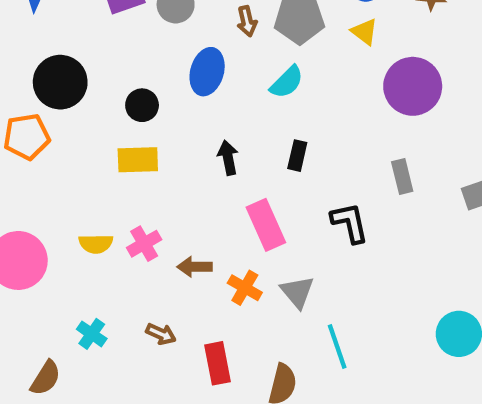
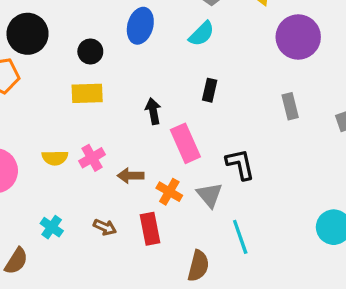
black arrow: (228, 158) -> (153, 111), moved
black L-shape: (350, 223) -> (240, 164), moved
red rectangle: (218, 363) -> (150, 229), moved

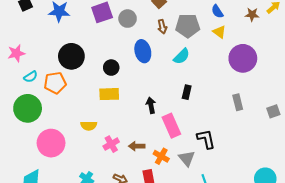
blue ellipse: (140, 26) -> (143, 51), turned -30
yellow semicircle: (55, 158) -> (89, 126), moved
pink cross: (92, 158) -> (111, 144), moved

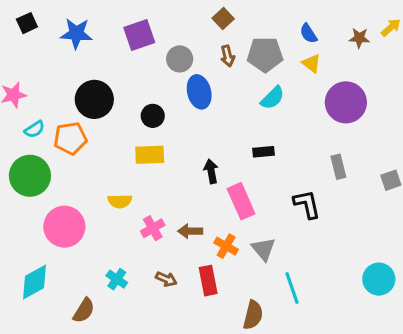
gray circle: (128, 19) -> (180, 59), moved
cyan semicircle: (182, 56) -> (273, 98), moved
black rectangle: (187, 92) -> (264, 152), turned 72
black L-shape: (206, 139) -> (307, 204), moved

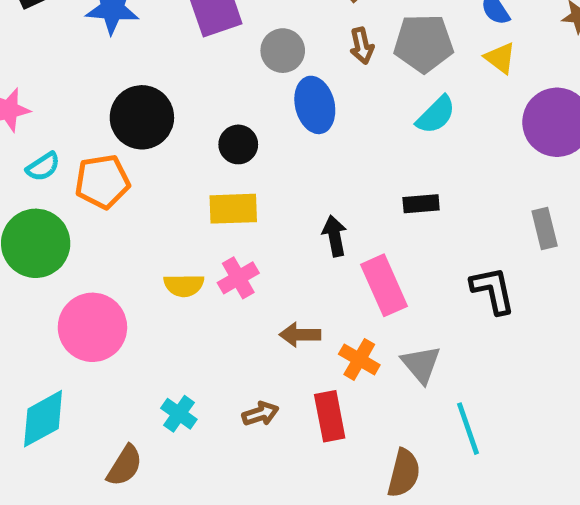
pink cross: (153, 228) -> (238, 278), moved
brown arrow: (166, 279) -> (260, 414), turned -42

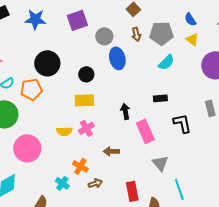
black L-shape: (493, 290) -> (182, 123), moved
orange cross: (359, 359) -> (80, 166), moved
red rectangle: (330, 416) -> (132, 191), moved

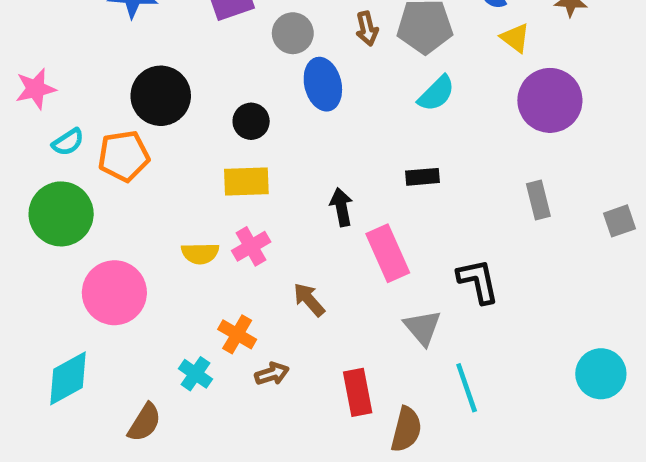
yellow triangle: (192, 39) -> (515, 38), moved
black L-shape: (182, 123) -> (478, 281), moved
brown arrow: (111, 151) -> (309, 300), turned 49

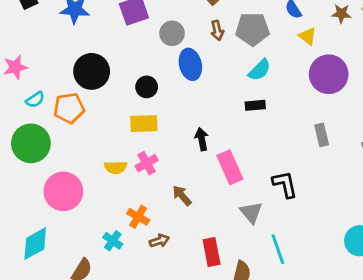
black rectangle: (423, 177) -> (255, 105), moved

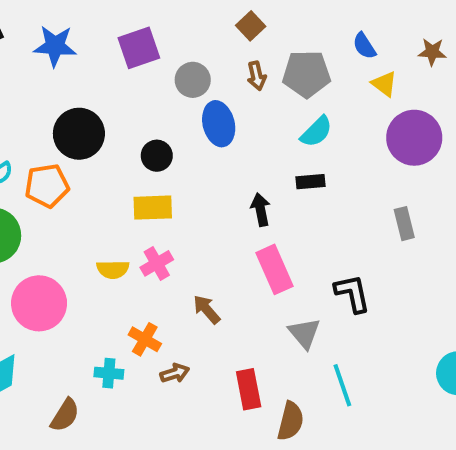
black arrow: (202, 139) -> (261, 210), moved
cyan cross: (113, 241) -> (109, 373), turned -30

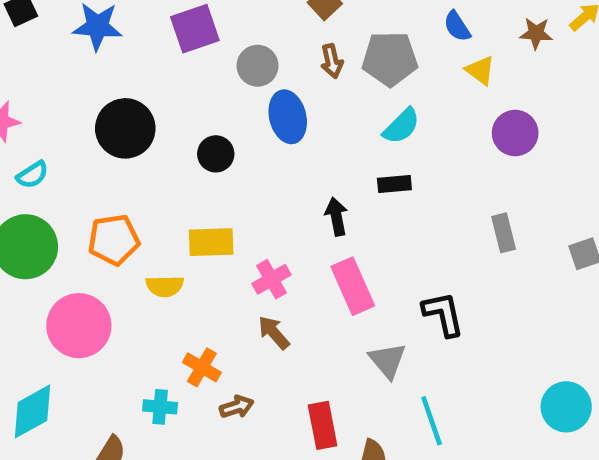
purple circle: (414, 138) -> (515, 133), size x0.7
orange pentagon: (47, 186) -> (114, 240), moved
yellow rectangle: (153, 208) -> (211, 242), moved
pink cross: (157, 263) -> (271, 279), moved

